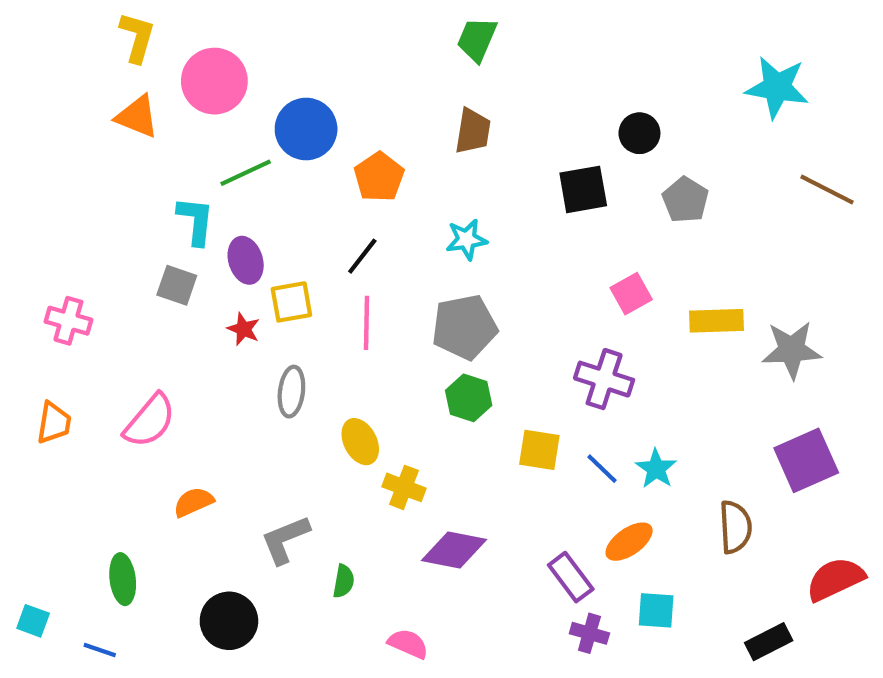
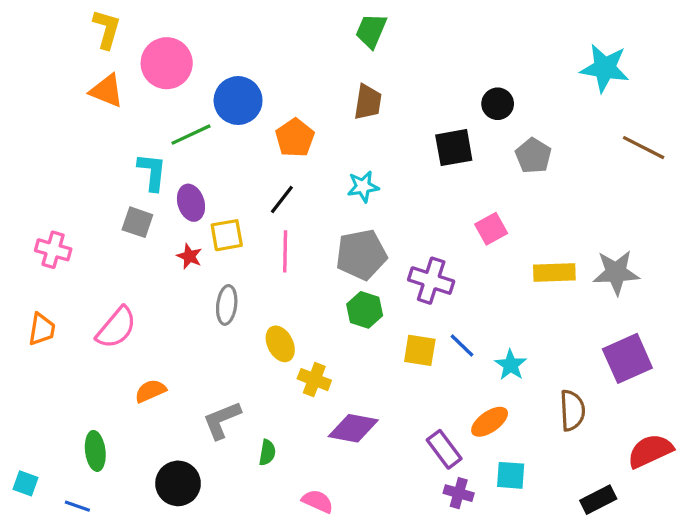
yellow rectangle: (717, 321) -> (554, 272), moved
purple cross: (604, 379) -> (431, 281), moved
blue line: (602, 469) -> (462, 345), moved

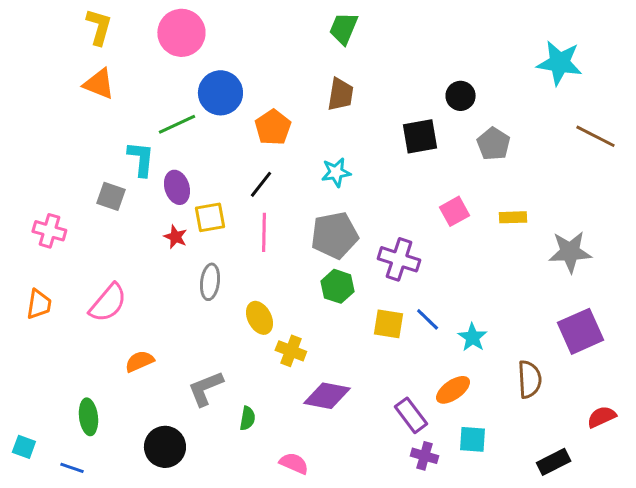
pink circle: (167, 63) -> (181, 33), moved
gray square: (137, 222) -> (111, 196), moved
yellow rectangle: (554, 272) -> (513, 217), moved, size x0.7
red semicircle: (650, 451) -> (602, 417), size x0.7

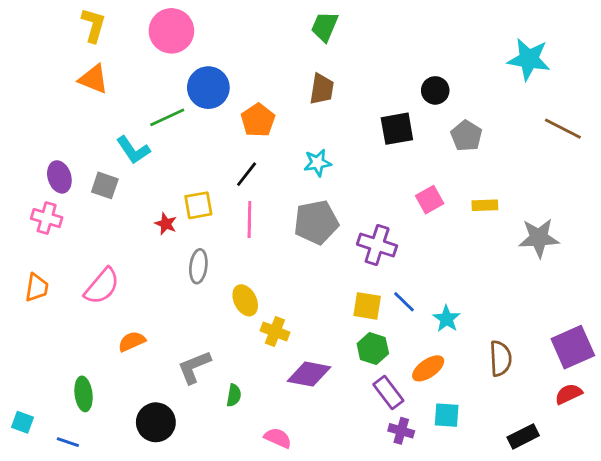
cyan L-shape: (141, 159) -> (133, 150), turned 140
purple ellipse: (177, 187) -> (59, 177), moved
green hexagon: (338, 286) -> (373, 349), moved
purple square: (581, 331) -> (573, 347), moved

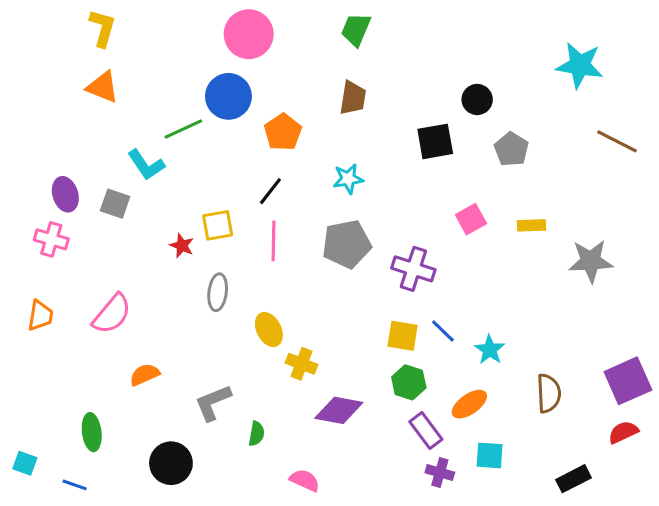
pink circle: (171, 31) -> (249, 34), moved

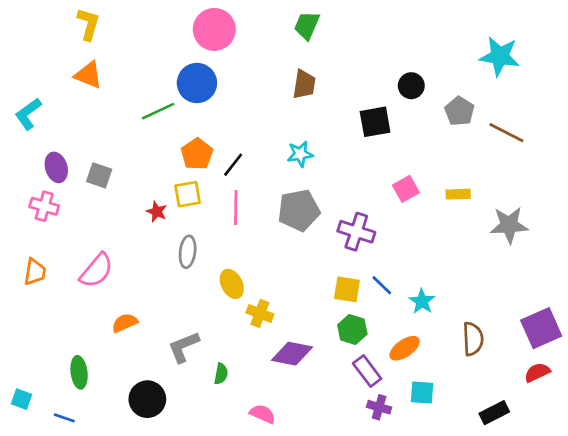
orange pentagon: (283, 132) -> (197, 154), moved
brown line: (617, 141) -> (506, 133), moved
gray pentagon: (511, 149) -> (459, 111), moved
cyan L-shape: (146, 165) -> (28, 114), moved, turned 88

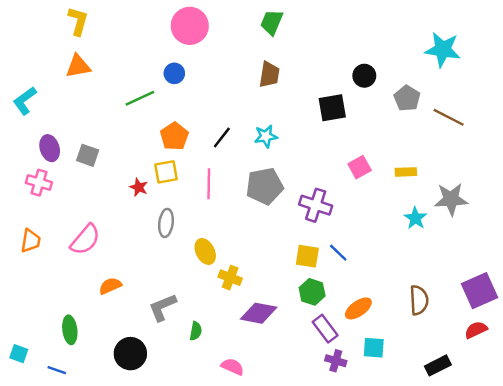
orange triangle: (88, 75) -> (78, 66), turned -32
blue circle: (197, 83) -> (174, 73), size x0.6
black line: (233, 165) -> (222, 137), moved
cyan star: (422, 301) -> (415, 218), moved

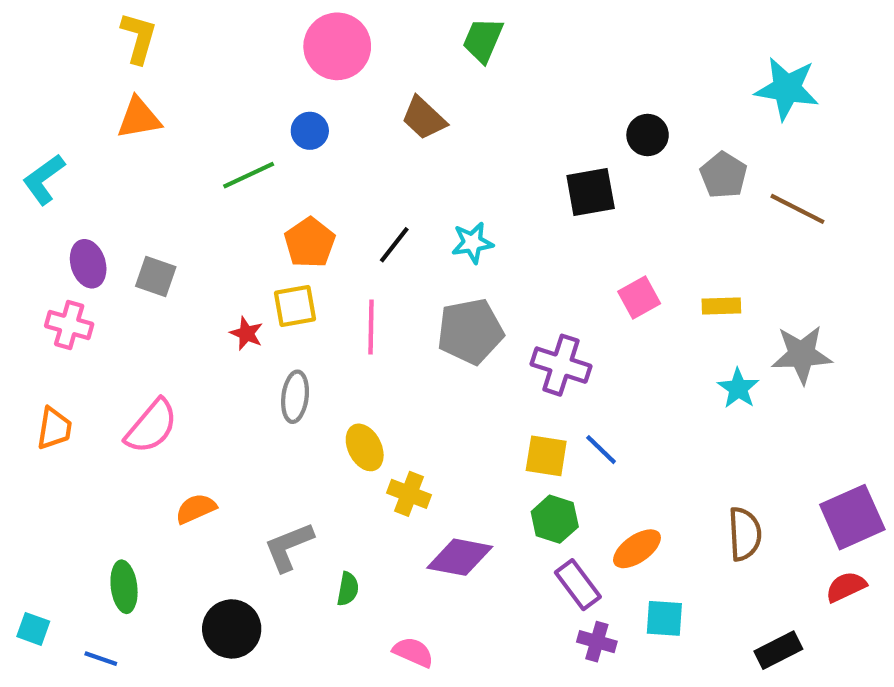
brown trapezoid: (269, 75) -> (424, 118), moved, turned 124

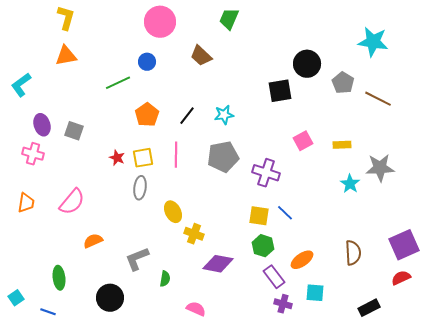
black circle: (648, 135) -> (307, 64), size x1.4
yellow square: (295, 306) -> (143, 158), moved
cyan square: (33, 629) -> (16, 298), turned 35

